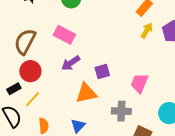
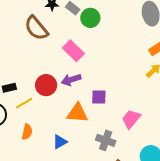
brown semicircle: (25, 42) -> (36, 28), moved, turned -84
red circle: (30, 71) -> (46, 85), moved

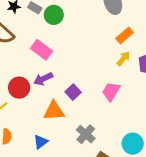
purple square: (99, 97) -> (73, 92), turned -35
pink trapezoid: (131, 119) -> (111, 91), moved
gray cross: (106, 140) -> (86, 134), turned 30

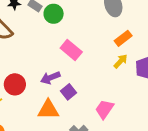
pink rectangle: (41, 50) -> (71, 50), moved
purple arrow: (43, 79) -> (50, 78), moved
pink trapezoid: (111, 91) -> (104, 109), moved

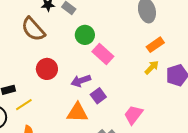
green circle: (54, 14) -> (85, 35), moved
red circle: (15, 84) -> (47, 69), moved

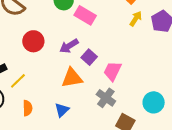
pink trapezoid: (133, 115) -> (112, 71), moved

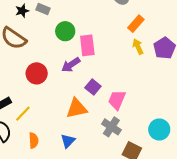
pink rectangle: (85, 15) -> (87, 45), turned 55
yellow arrow: (136, 19) -> (138, 47), turned -56
purple arrow: (69, 46) -> (71, 65), moved

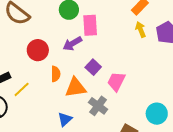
gray cross: (111, 127) -> (98, 106), moved
orange semicircle: (34, 140) -> (56, 74), moved

